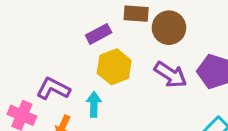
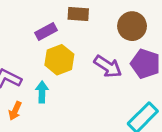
brown circle: (169, 28) -> (132, 26), moved

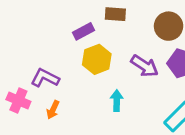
cyan arrow: (42, 92) -> (117, 100), moved

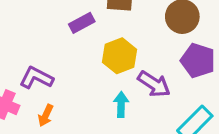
yellow hexagon: (97, 59) -> (119, 56), moved
purple arrow: (145, 66) -> (154, 84), moved

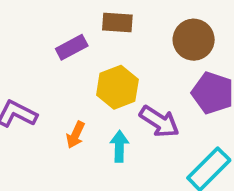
orange arrow: (46, 115) -> (76, 135), moved

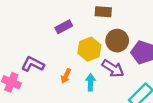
brown rectangle: (117, 22) -> (103, 12), moved
brown circle: (194, 40) -> (117, 41), moved

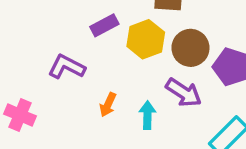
yellow hexagon: (89, 49) -> (146, 39), moved
purple L-shape: (33, 64) -> (67, 67), moved

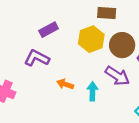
purple rectangle: (104, 25) -> (49, 30), moved
orange arrow: (108, 105) -> (65, 84), turned 84

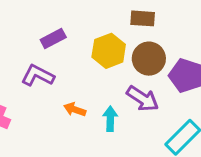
brown rectangle: (107, 13) -> (143, 18), moved

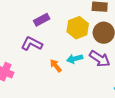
orange arrow: (75, 109) -> (56, 66), turned 32
cyan arrow: (110, 119) -> (75, 59), moved, turned -105

